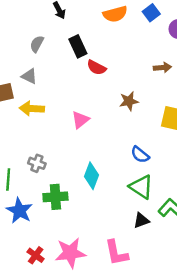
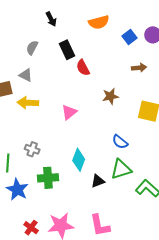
blue square: (151, 13) -> (130, 37), moved
red semicircle: (97, 68) -> (83, 68), turned 35
green triangle: (141, 187) -> (121, 169), turned -50
black triangle: (141, 220) -> (98, 181), moved

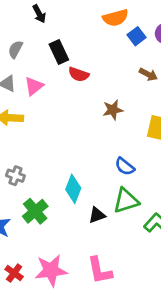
orange semicircle: (99, 22) -> (115, 18), moved
red semicircle: (83, 68) -> (79, 74), turned -42
brown arrow: (139, 68) -> (148, 74), turned 32
pink triangle: (69, 112) -> (34, 86), moved
green cross: (48, 178) -> (35, 211), turned -36

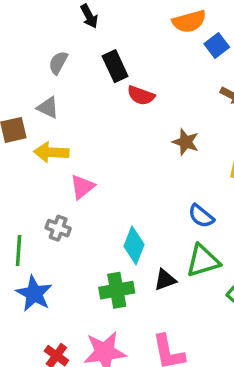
pink triangle: (34, 86) -> (82, 187), moved
brown star: (113, 110) -> (186, 142), turned 30
green cross: (35, 211) -> (117, 290), moved, turned 30

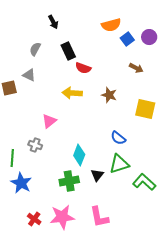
yellow arrow: (51, 152) -> (72, 93), moved
black triangle: (165, 280) -> (97, 175), turned -32

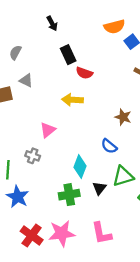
gray semicircle: (35, 49) -> (15, 52), moved
brown star: (109, 95) -> (123, 117), moved
blue semicircle: (118, 138) -> (109, 146), moved
red cross: (34, 219) -> (32, 235), size x1.5

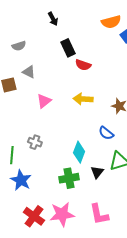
gray semicircle: (15, 52) -> (19, 46), turned -136
yellow arrow: (72, 100) -> (83, 99), moved
pink triangle: (48, 130) -> (44, 101), moved

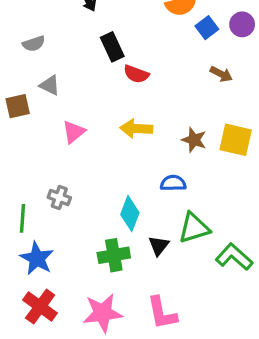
blue semicircle: (106, 133) -> (173, 183), turned 140
red cross: (34, 216) -> (40, 307), moved

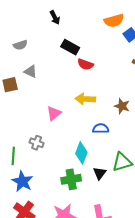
black rectangle: (112, 47) -> (70, 47), turned -36
pink triangle: (74, 132) -> (54, 113), moved
blue semicircle: (173, 183) -> (101, 128), moved

